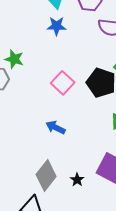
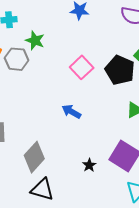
gray diamond: (46, 176) -> (34, 157), moved

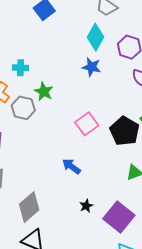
black star: (89, 165) -> (86, 206), moved

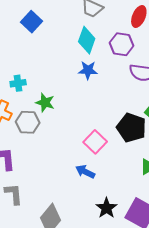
pink square: (87, 124) -> (95, 142), moved
black star: (86, 206) -> (107, 208), size x1.5

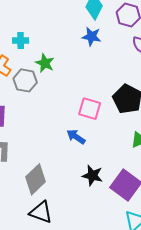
pink square: (95, 142) -> (90, 109), turned -35
black star: (107, 208) -> (92, 175), turned -30

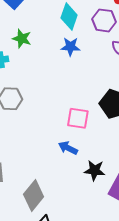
green star: (45, 63) -> (22, 39), moved
black star: (92, 175) -> (95, 170), moved

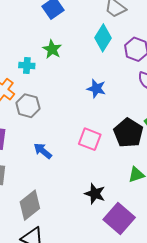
blue star: (70, 47) -> (96, 89), moved
blue arrow: (68, 148) -> (43, 151), moved

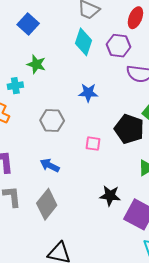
gray hexagon: (28, 106) -> (52, 121), moved
pink square: (90, 139) -> (93, 144), size x0.7
gray diamond: (30, 205) -> (47, 204), moved

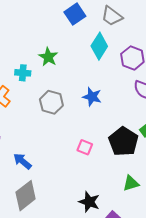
blue square: (28, 24) -> (75, 14), moved
gray hexagon: (52, 121) -> (51, 102), moved
blue arrow: (50, 165) -> (22, 161), moved

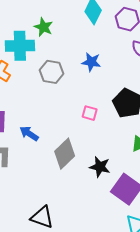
cyan cross: (23, 73) -> (20, 46), size x1.8
gray diamond: (26, 196) -> (65, 154), moved

